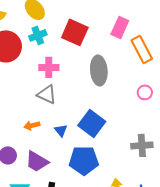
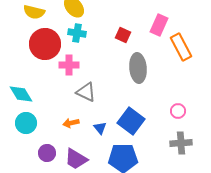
red square: (75, 32) -> (123, 35), moved, size x0.6
cyan cross: (38, 35) -> (77, 33), turned 30
pink cross: (49, 67) -> (69, 65), moved
pink circle: (145, 92) -> (178, 111), moved

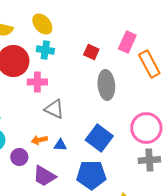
pink circle: (178, 111) -> (146, 128), size x2.0
blue triangle: (100, 128) -> (60, 145), moved, turned -48
purple circle: (47, 153) -> (19, 157), moved

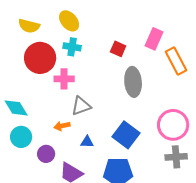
gray triangle: (54, 109) -> (81, 106), turned -45
orange arrow: (39, 140) -> (62, 126), moved

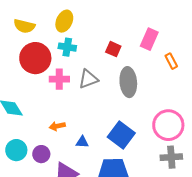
yellow ellipse: (69, 21) -> (64, 21), turned 65
orange rectangle: (176, 61) -> (171, 61), size x0.6
gray triangle: (81, 106) -> (88, 79), moved
cyan circle: (21, 137) -> (16, 150), moved

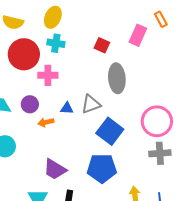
orange rectangle: (171, 61) -> (161, 19), moved
gray triangle: (88, 79) -> (91, 104), moved
blue triangle: (82, 142) -> (67, 108), moved
purple circle: (41, 154) -> (30, 104), moved

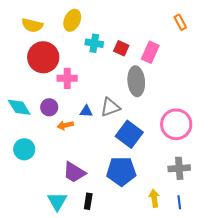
pink rectangle: (138, 35) -> (150, 52), moved
cyan cross: (56, 43) -> (94, 43), moved
gray cross: (160, 153) -> (179, 168), moved

